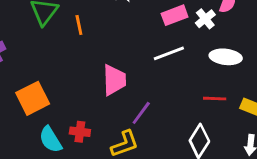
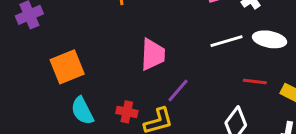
white line: (169, 53) -> (227, 41), moved
red cross: (80, 132) -> (127, 112), moved

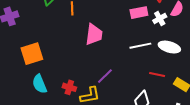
pink trapezoid: (153, 54) -> (94, 34), moved

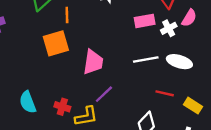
pink trapezoid: (94, 34) -> (93, 62), moved
orange square: (32, 54) -> (56, 43), moved

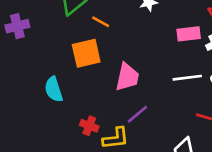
orange line: (67, 15) -> (101, 22), turned -63
cyan semicircle: (28, 102) -> (54, 89), moved

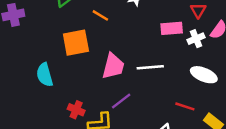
orange line: (101, 22) -> (100, 15), moved
white line: (187, 78) -> (150, 67), moved

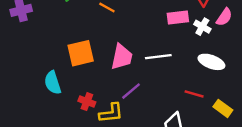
white cross: (196, 39) -> (202, 27), turned -35
orange square: (76, 43) -> (81, 53), moved
cyan semicircle: (45, 75) -> (53, 83), moved

